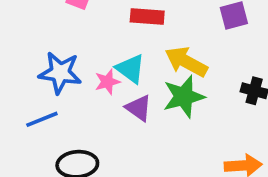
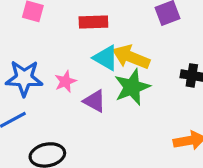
cyan triangle: (130, 69) -> (106, 58), moved

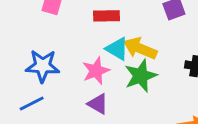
pink star: (65, 81) -> (96, 71), moved, size x1.4
purple triangle: (95, 101) -> (98, 104), moved

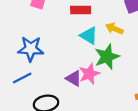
yellow arrow: (140, 48) -> (114, 29), moved, size x0.7
pink star: (96, 71) -> (89, 74), moved

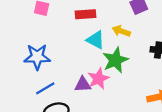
blue line: (22, 78) -> (45, 88), moved
purple triangle: (74, 78) -> (83, 84), turned -30

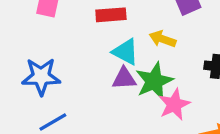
pink star: (98, 79) -> (174, 104), moved
purple triangle: (83, 84) -> (124, 78), moved

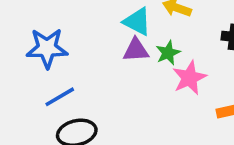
green star: (154, 81) -> (168, 53), size x0.6

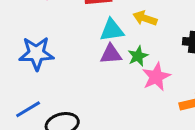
cyan triangle: (137, 22) -> (112, 30), turned -35
blue line: (60, 97) -> (28, 109), moved

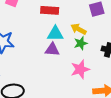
green star: (138, 56) -> (81, 43), moved

